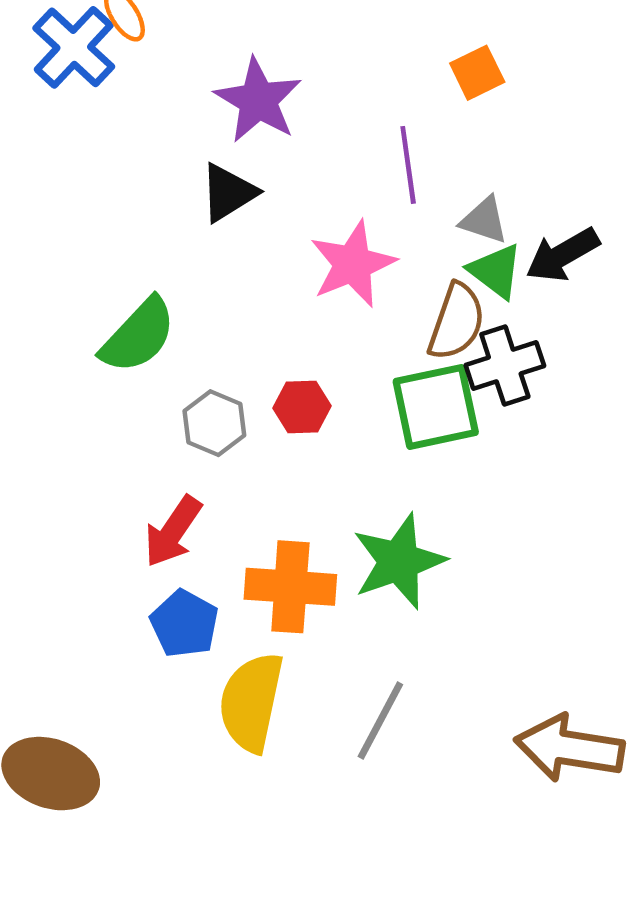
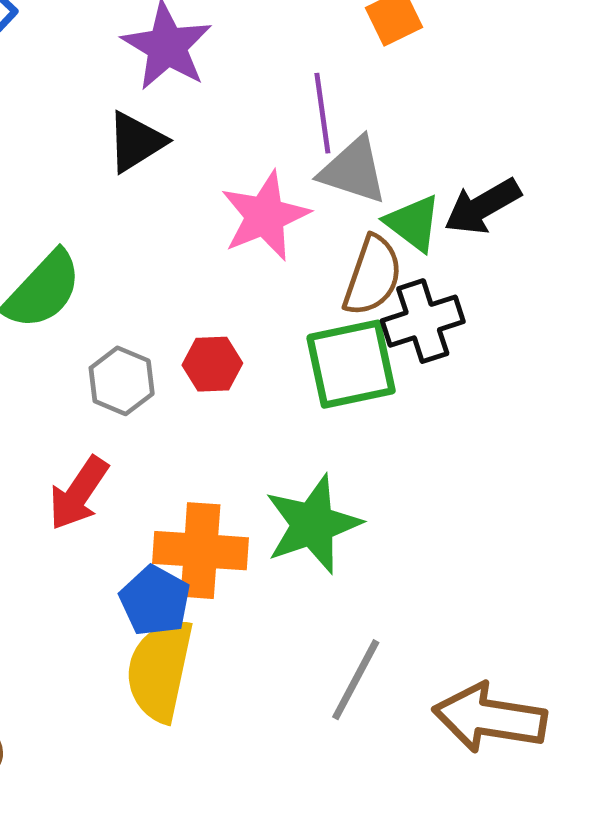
gray triangle: (484, 220) -> (353, 171), moved, size x1.4
blue pentagon: (184, 624) -> (155, 601), moved
gray line: (380, 721) -> (356, 680), moved

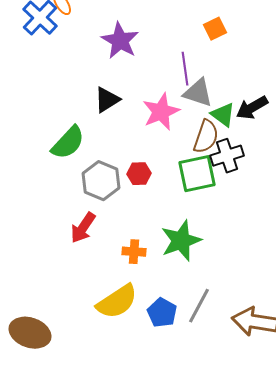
black triangle: (136, 142) -> (107, 100), moved
gray hexagon: (122, 381) -> (101, 181), size x1.4
orange cross: (200, 551) -> (134, 252), size x0.6
blue pentagon: (155, 601) -> (162, 313), moved
yellow semicircle: (160, 670) -> (117, 302), turned -135

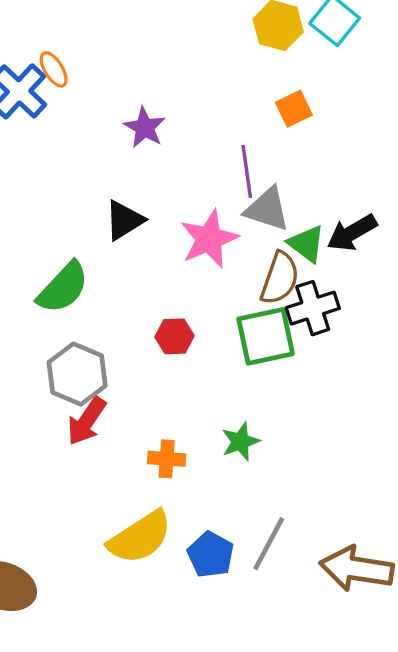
purple star: (120, 41) -> (145, 127), size x0.7
gray hexagon: (101, 181) -> (77, 374), moved
green star: (181, 241) -> (240, 442), size x0.6

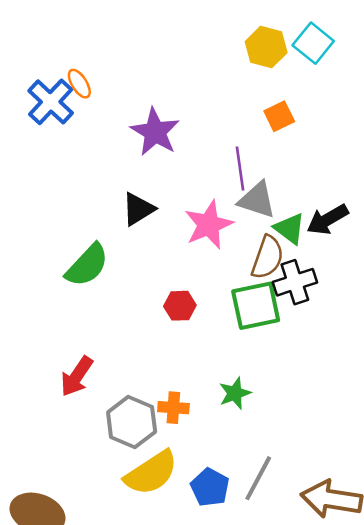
purple star: (145, 127) -> (155, 132), size x1.4
gray hexagon: (77, 374) -> (132, 422), moved
red arrow: (87, 421) -> (77, 376), moved

